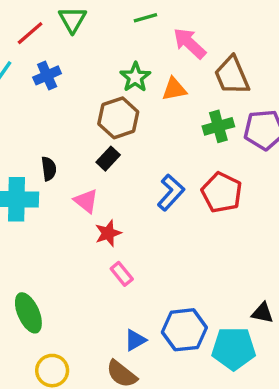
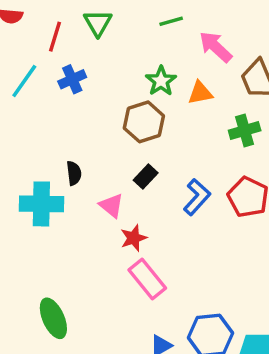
red line: (30, 33) -> (55, 37), turned -32
black rectangle: (108, 159) -> (146, 177), moved
pink rectangle: (122, 274) -> (147, 279), size x1.6

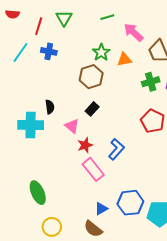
blue cross: (72, 79) -> (49, 51), turned 35
blue L-shape: (197, 197) -> (116, 149), moved

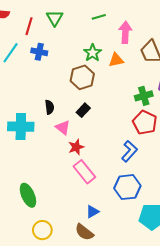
pink arrow: (133, 32) -> (125, 32), turned 50
green cross: (151, 82) -> (144, 96), moved
black semicircle: (50, 107) -> (49, 107), moved
blue L-shape: (116, 149) -> (129, 151), moved
blue hexagon: (130, 203) -> (127, 187), moved

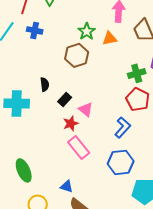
black rectangle: (83, 110) -> (65, 99), moved
pink triangle: (63, 128) -> (86, 109), moved
blue triangle: (93, 212) -> (67, 186), moved, turned 48

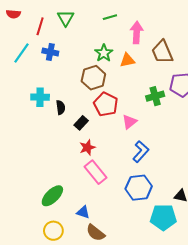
red pentagon: (138, 99) -> (106, 104), moved
cyan cross: (17, 103) -> (40, 97), moved, size x0.7
pink triangle: (86, 109) -> (129, 122), moved, turned 42
green ellipse: (24, 170) -> (52, 196), moved, turned 70

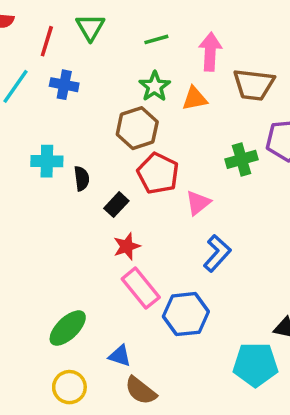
green line: (110, 17) -> (156, 39), moved
brown trapezoid: (162, 52) -> (254, 85), turned -60
blue hexagon: (139, 188) -> (186, 314), moved

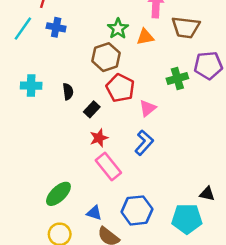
cyan cross: (47, 161) -> (31, 86), moved
blue L-shape: (217, 253) -> (144, 143), moved
blue hexagon: (186, 314) -> (137, 210), moved

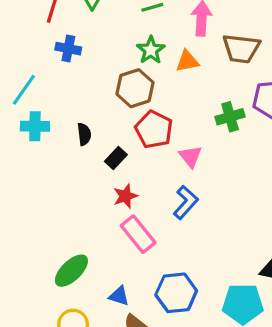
cyan line: (23, 29) -> (24, 90), moved
pink triangle: (148, 108) -> (190, 156), turned -30

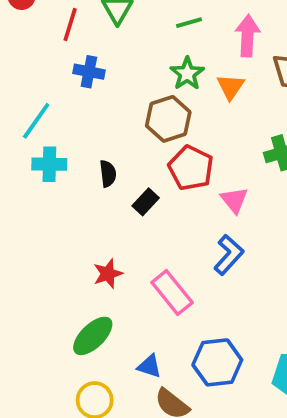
orange triangle: (187, 61) -> (231, 87), turned -45
red star: (125, 196) -> (108, 274), moved

